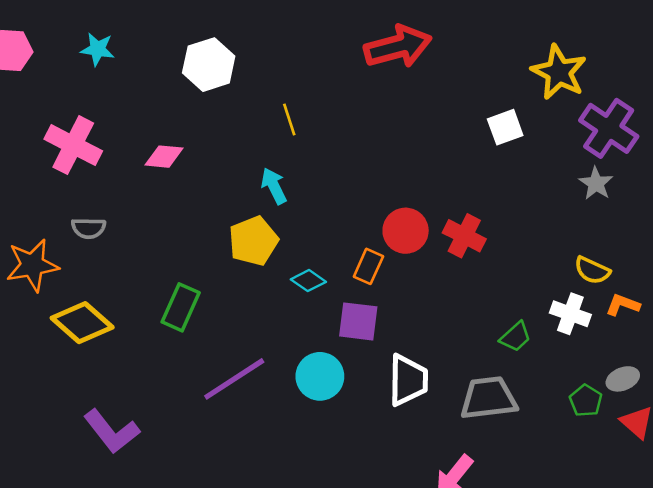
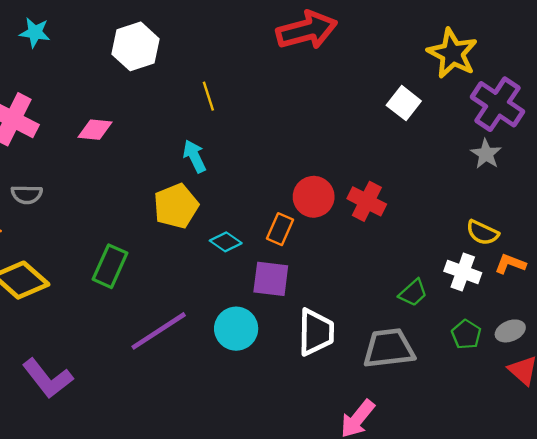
white square: (505, 127) -> (404, 103), turned -32
green pentagon: (586, 401) -> (466, 334), moved

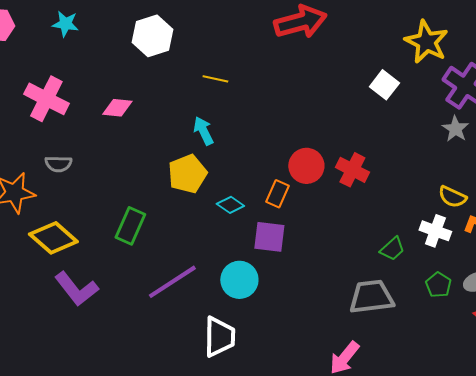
yellow line: (208, 96) -> (215, 79), turned -60
white trapezoid: (316, 332) -> (219, 337), moved
purple L-shape: (48, 378) -> (76, 289), moved

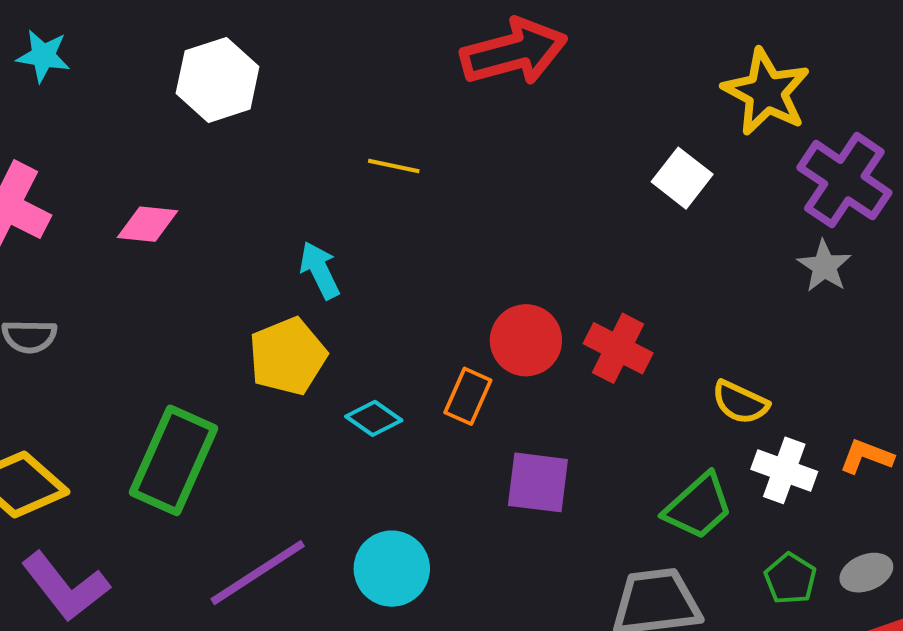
yellow line: (215, 79) -> (394, 166), moved
yellow semicircle: (452, 197) -> (740, 402), moved
green rectangle: (130, 226) -> (173, 460), size x1.4
purple square: (269, 237) -> (538, 482), moved
green trapezoid: (392, 249) -> (698, 506), size x1.4

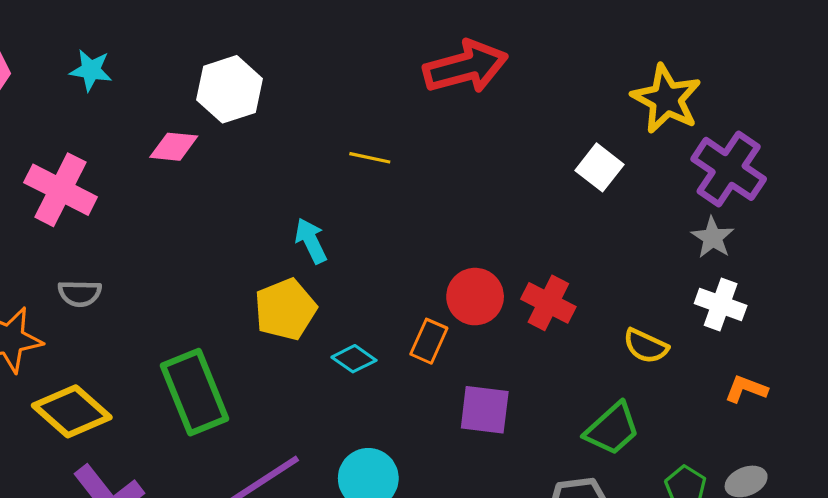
pink diamond: (147, 224) -> (174, 147), moved
green rectangle: (173, 460) -> (194, 392), turned -46
white cross: (784, 470) -> (721, 305), moved

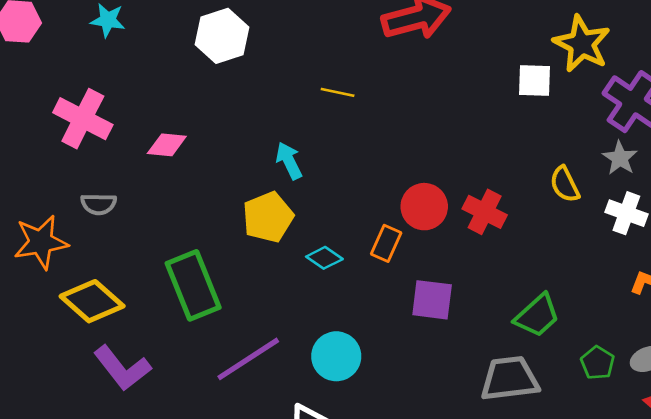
pink diamond: (174, 147) -> (167, 145), moved
white square: (599, 167) -> (535, 81), moved, turned -36
yellow semicircle: (646, 346) -> (565, 184), moved, turned 39

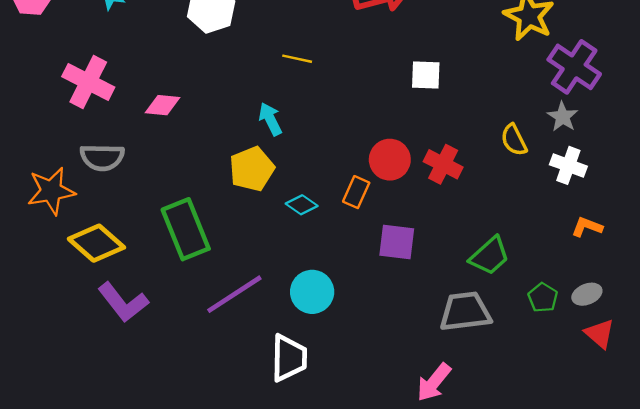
white square: (535, 81) -> (426, 75), moved
yellow line: (338, 92) -> (297, 59), moved
gray semicircle: (99, 204) -> (102, 157), size x1.4

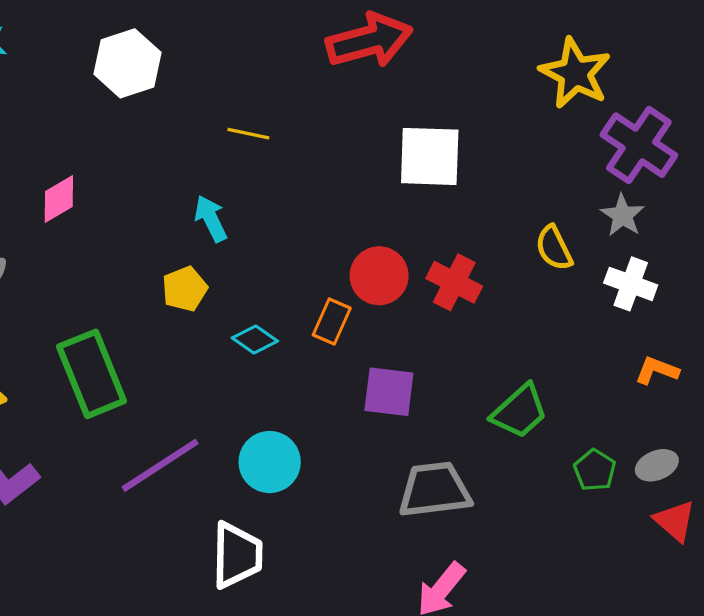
white square: (426, 75) -> (430, 156), size x1.5
pink diamond: (162, 105) -> (59, 199), turned -36
yellow pentagon: (252, 169) -> (185, 289), size x0.7
gray trapezoid: (465, 312) -> (435, 490), moved

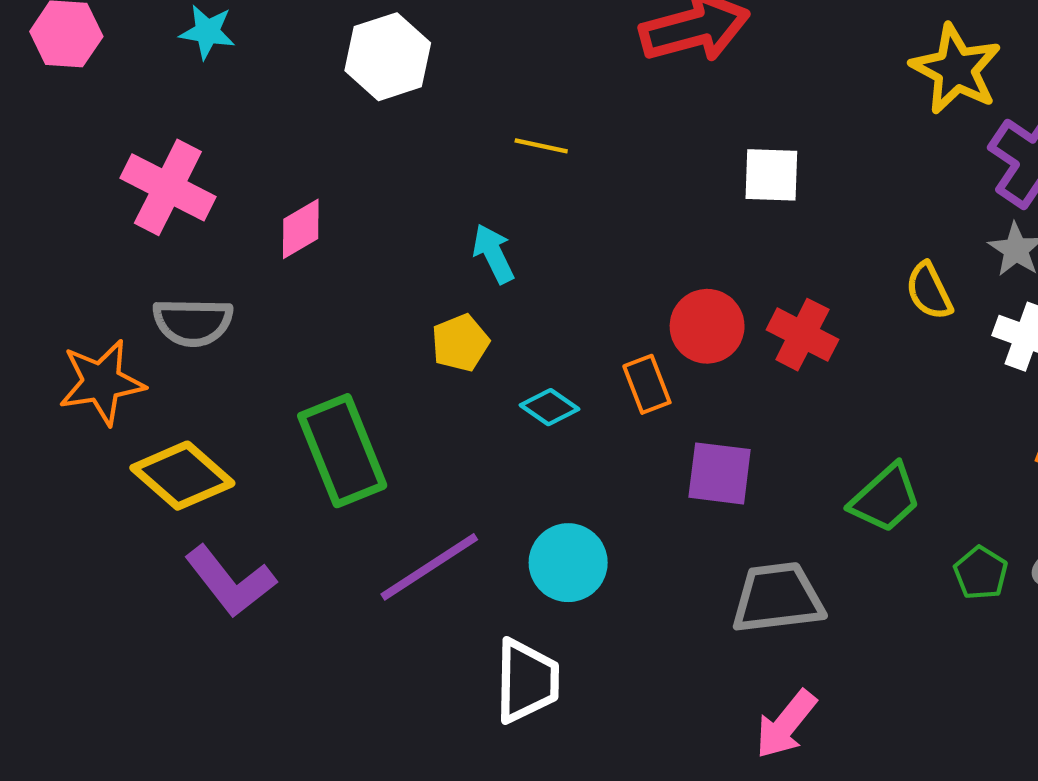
white square: (430, 156) -> (771, 175), size x0.7
orange rectangle: (332, 321) -> (647, 384), turned -45

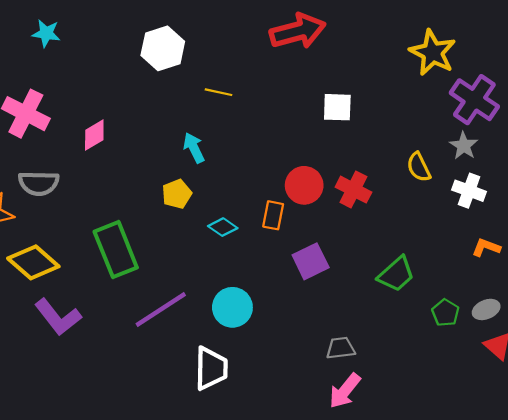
white hexagon: (388, 57) -> (163, 48), moved
orange rectangle: (647, 384) -> (273, 215), turned 32
purple square: (720, 473) -> (311, 261), turned -33
gray trapezoid: (778, 598) -> (341, 348), moved, size x0.6

